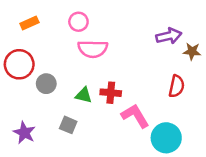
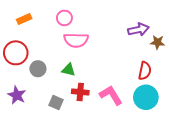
red cross: (111, 93) -> (80, 92), moved
green triangle: (84, 95) -> (69, 70), moved
purple star: (24, 133) -> (17, 95), moved
cyan circle: (166, 138) -> (146, 97), moved

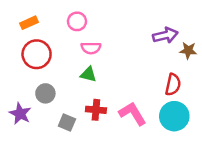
pink semicircle: (76, 40) -> (91, 48), size x0.7
red circle: (16, 53) -> (37, 54), moved
gray circle: (38, 69) -> (45, 93), moved
green triangle: (69, 70) -> (88, 74), moved

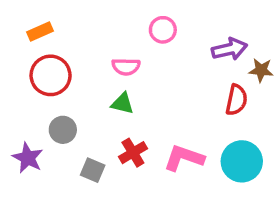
pink circle: (77, 21) -> (163, 30), moved
red semicircle: (173, 85) -> (236, 100), moved
red cross: (96, 110) -> (133, 153), turned -36
pink L-shape: (133, 114) -> (184, 158), turned -40

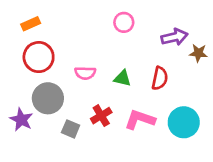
pink semicircle: (126, 67) -> (85, 73), moved
red semicircle: (236, 100) -> (160, 78), moved
green triangle: (122, 103) -> (122, 78), moved
gray circle: (63, 130) -> (48, 98), size x1.5

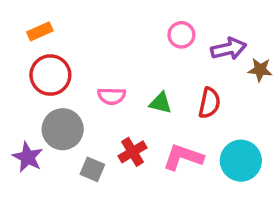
pink circle: (124, 22) -> (181, 35), moved

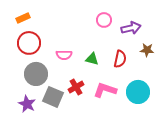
brown star: (260, 70) -> (147, 50), moved
purple star: (28, 157) -> (27, 104), moved
gray square: (92, 169) -> (53, 97), size x1.5

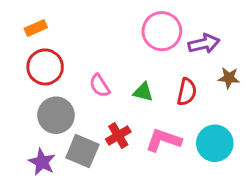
pink circle: (104, 20) -> (162, 31), size x1.6
pink semicircle: (64, 55) -> (100, 86), turned 56

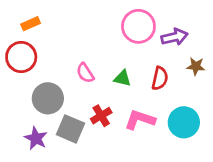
red circle: (45, 67) -> (21, 57), moved

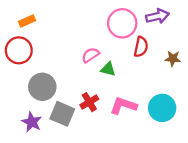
purple arrow: (174, 37) -> (157, 16), moved
pink semicircle: (85, 73) -> (90, 55), moved, turned 90
red semicircle: (160, 78) -> (141, 47), moved

